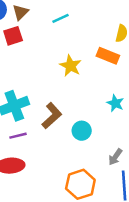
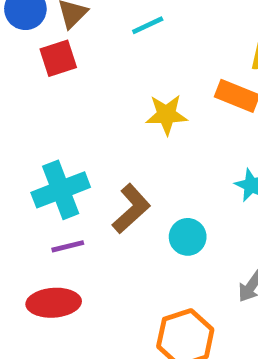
yellow star: (70, 66) -> (166, 115), turned -30

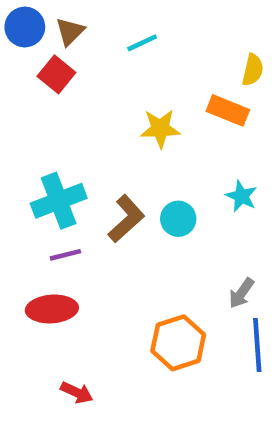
red square: (58, 58) -> (56, 74), turned -33
cyan circle: (188, 237) -> (178, 219), moved

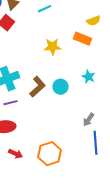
yellow semicircle: (253, 70) -> (94, 21), turned 56
orange hexagon: (178, 343) -> (50, 154), moved
red arrow: (77, 392) -> (16, 154), moved

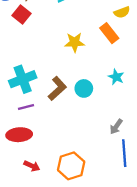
orange rectangle: (83, 39) -> (109, 33), turned 30

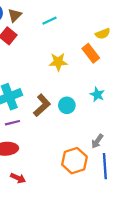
orange hexagon: (71, 166) -> (74, 161), moved

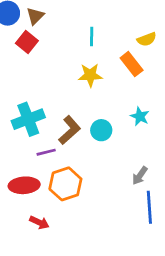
cyan line: (49, 21) -> (92, 37), moved, turned -64
purple line: (13, 123) -> (46, 152), moved
orange hexagon: (74, 161) -> (65, 184), moved

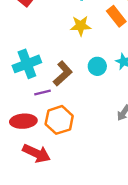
cyan circle: (101, 130) -> (97, 66), moved
red arrow: (39, 222) -> (36, 153), size x1.6

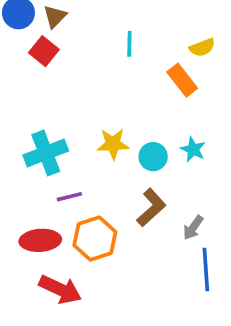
yellow star: (81, 26) -> (113, 144), moved
brown L-shape: (63, 73) -> (151, 208), moved

